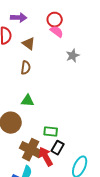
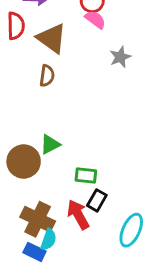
brown triangle: (29, 44) -> (52, 38), size x1.5
green triangle: (28, 101) -> (50, 144), moved, turned -32
brown cross: (31, 150) -> (38, 219), moved

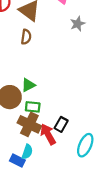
green rectangle: (86, 176) -> (33, 107), moved
brown cross: (38, 219) -> (29, 124), moved

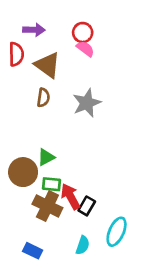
gray star: (78, 24) -> (87, 103), moved, size x1.5
red arrow: (48, 134) -> (70, 196), moved
cyan semicircle: (27, 152) -> (83, 245), moved

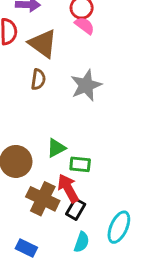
green triangle: (46, 157) -> (56, 148), moved
green rectangle: (51, 184) -> (80, 164), moved
black rectangle: (87, 206) -> (76, 209), moved

